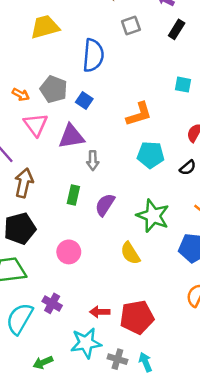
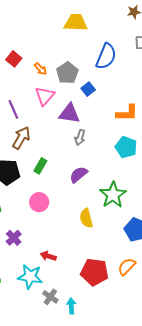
green rectangle: (73, 195) -> (40, 166), moved
red pentagon: (137, 317) -> (94, 272), moved

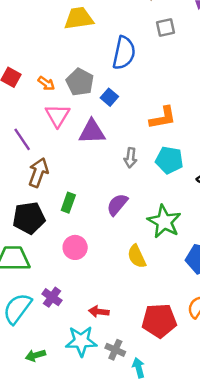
gray arrow: (80, 137) -> (130, 158), moved
gray cross: (50, 297) -> (115, 350), moved

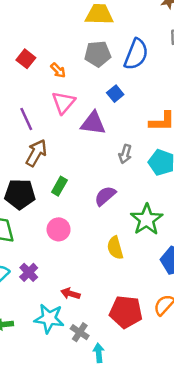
gray pentagon: (80, 82) -> (98, 54), moved, turned 30

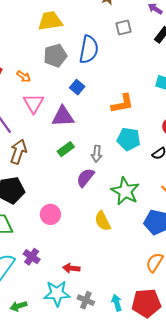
gray arrow: (125, 154) -> (97, 154), moved
green rectangle: (59, 186) -> (66, 149), moved, turned 35
red pentagon: (126, 312) -> (146, 303), moved
cyan arrow: (99, 353) -> (117, 303), moved

